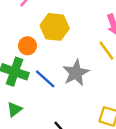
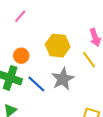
yellow hexagon: (55, 27) -> (58, 46), moved

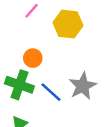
yellow hexagon: (58, 46) -> (68, 24), moved

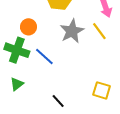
gray star: (83, 86) -> (72, 31), moved

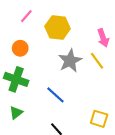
orange circle: (28, 27) -> (20, 48), moved
blue line: (44, 57) -> (55, 95), moved

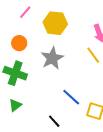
gray star: (70, 61) -> (52, 58), moved
blue line: (55, 95) -> (71, 97), moved

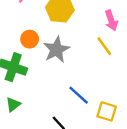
orange circle: (19, 43) -> (30, 39), moved

